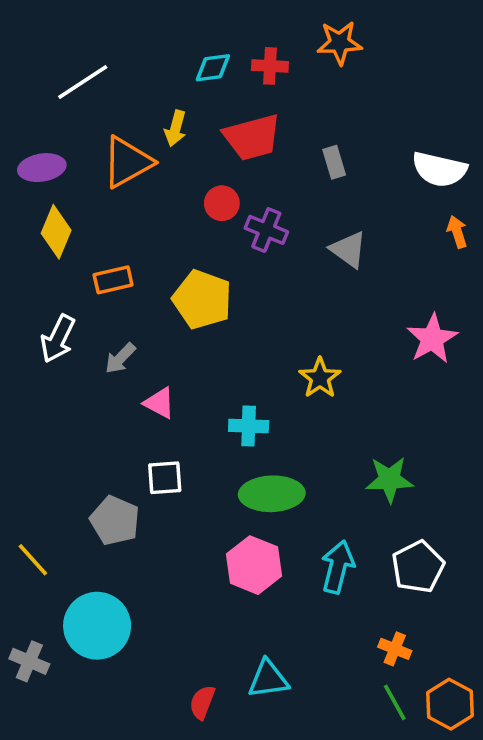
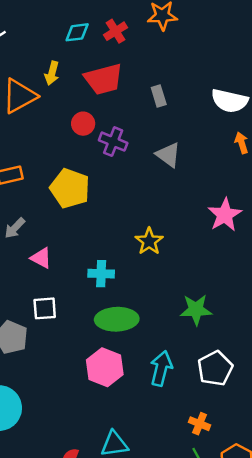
red cross: (270, 66) -> (116, 31), turned -35

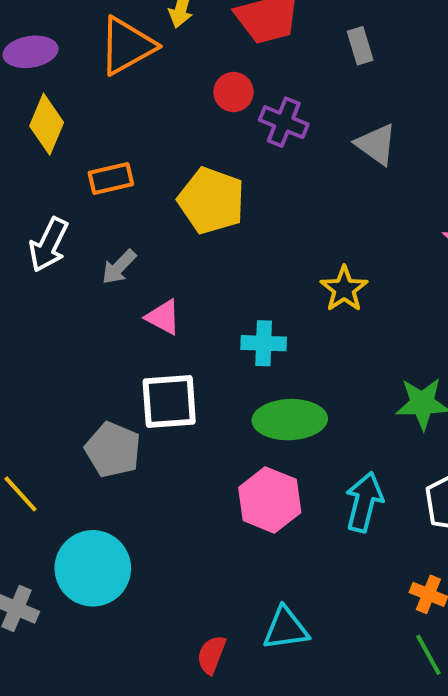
white square: (45, 308) -> (169, 401), size x1.4

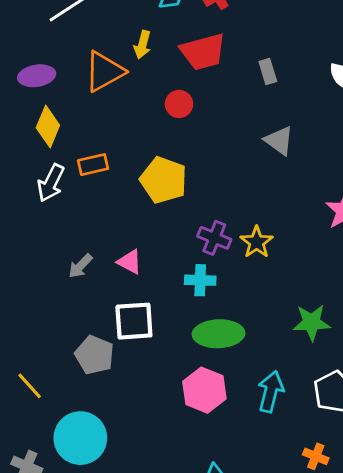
purple cross: (284, 122) -> (214, 238), moved
white arrow: (49, 245) -> (51, 183), moved
gray arrow: (119, 267) -> (80, 266), moved

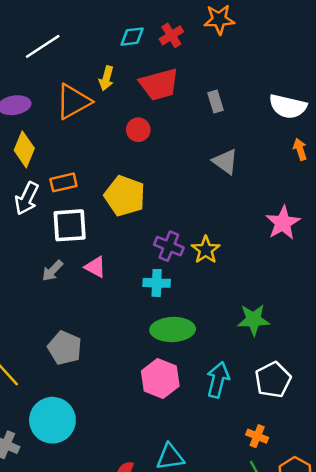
white square: (134, 321) -> (70, 225), moved

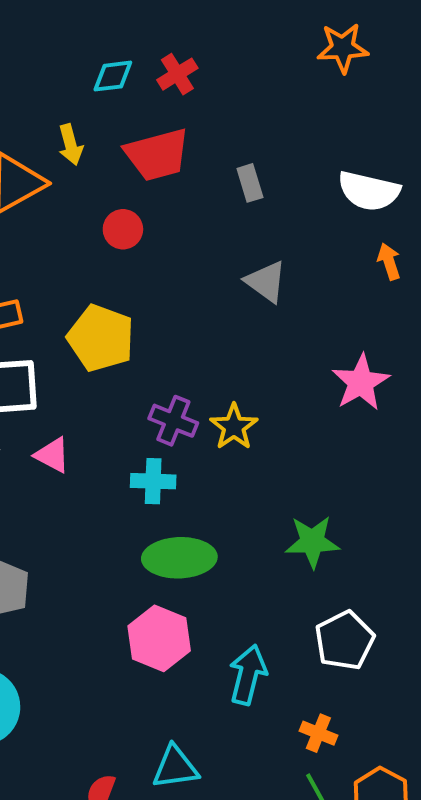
orange star: (219, 19) -> (343, 48), moved
yellow arrow: (106, 78) -> (71, 145), turned -30
cyan arrow: (218, 380) -> (248, 675), moved

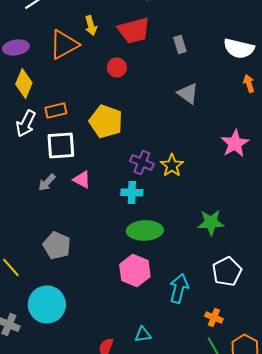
cyan triangle: (175, 767) -> (143, 334), size x0.7

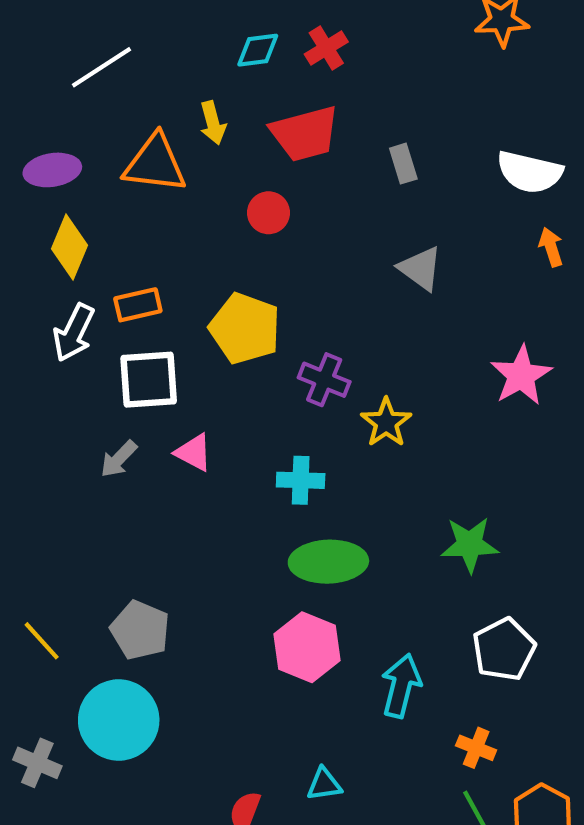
orange triangle: (64, 44) -> (155, 164), turned 36
purple cross: (142, 162) -> (324, 380), moved
gray pentagon: (57, 245) -> (140, 630), moved

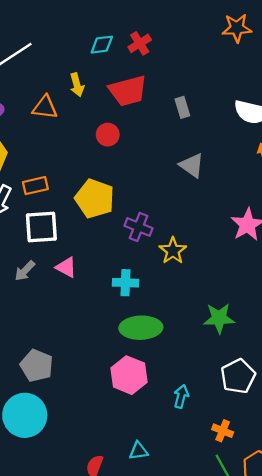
orange triangle: (155, 164) -> (45, 107), size x0.7
cyan arrow: (401, 686) -> (181, 396), size x0.7

